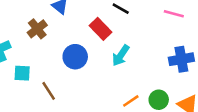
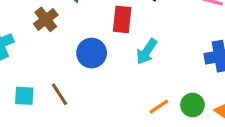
red rectangle: (100, 29) -> (122, 19), turned 50
cyan square: (22, 73) -> (24, 96), moved

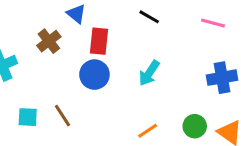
red rectangle: (122, 19) -> (99, 41), moved
orange line: (159, 107) -> (148, 131), moved

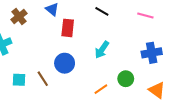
brown cross: (49, 41) -> (19, 17), moved
blue circle: (94, 75) -> (65, 63), moved
green circle: (195, 126) -> (126, 79), moved

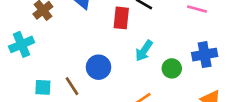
red rectangle: (68, 28) -> (121, 18), moved
green circle: (126, 79) -> (172, 68), moved

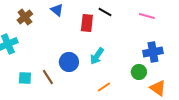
cyan arrow: (144, 51) -> (97, 56), moved
green circle: (172, 68) -> (139, 72), moved

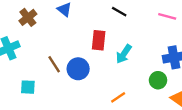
red rectangle: (87, 23) -> (99, 40), moved
cyan arrow: (97, 56) -> (124, 54), moved
brown line: (48, 77) -> (54, 64), moved

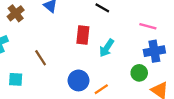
pink line: (167, 16) -> (148, 26), moved
blue circle: (78, 69) -> (78, 80), moved

